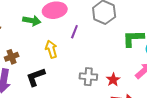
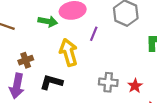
yellow arrow: (51, 49) -> (69, 52), size x1.4
black L-shape: (36, 77) -> (51, 82), turned 35

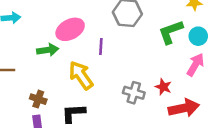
brown cross: (26, 60) -> (38, 99), turned -32
gray cross: (108, 82) -> (134, 93), turned 30

